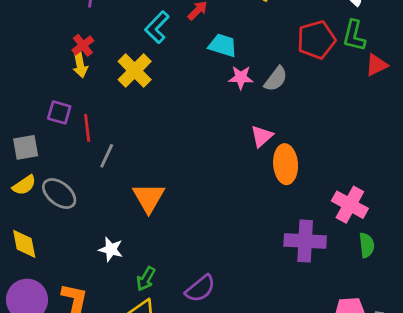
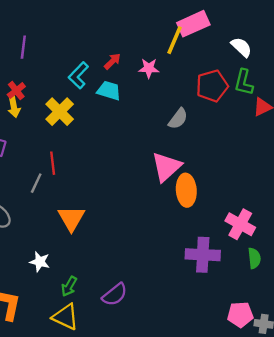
cyan trapezoid: (223, 45) -> (109, 91), moved
pink star: (241, 78) -> (149, 68), moved
red line: (87, 128) -> (53, 163), moved
pink triangle: (262, 136) -> (166, 167), size x1.6

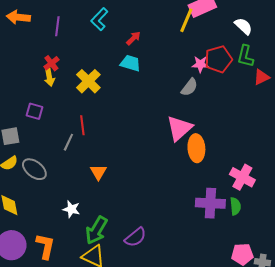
pink star: (149, 68) -> (200, 64), moved
cyan L-shape: (78, 75) -> (99, 19), moved
orange triangle: (71, 218) -> (98, 172), size x0.7
green semicircle: (254, 258) -> (235, 206), moved
green arrow: (69, 286) -> (96, 230), size x1.6

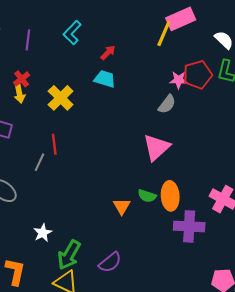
orange ellipse: (196, 148) -> (170, 196), moved
orange triangle: (98, 172) -> (122, 206), moved
green semicircle: (235, 206) -> (147, 196), moved, turned 114
white star: (71, 209) -> (43, 233), turned 30

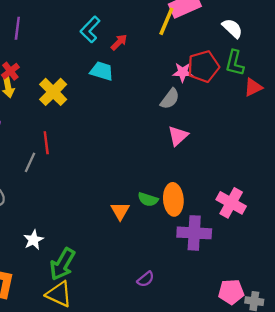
cyan L-shape: (72, 33) -> (90, 29), moved
red arrow: (108, 53) -> (119, 42), moved
pink triangle: (156, 147) -> (178, 136), moved, size x0.7
purple semicircle: (110, 262) -> (146, 279), moved, size x0.7

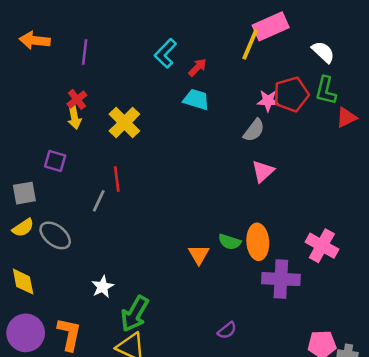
cyan trapezoid: (102, 71) -> (196, 99), moved

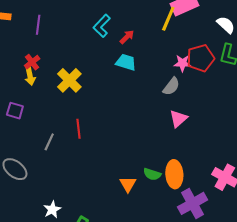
red line: (117, 179) -> (78, 129), moved
purple cross: (281, 279) -> (193, 203), turned -32

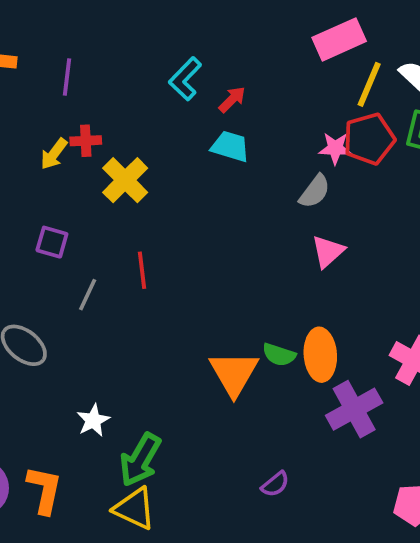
yellow line: (168, 19) -> (369, 84), moved
red cross: (32, 62) -> (86, 141), moved, turned 35
yellow arrow: (30, 76) -> (54, 154), moved, turned 48
purple square: (15, 111) -> (52, 242), moved
orange triangle: (128, 184) -> (234, 373), size x1.6

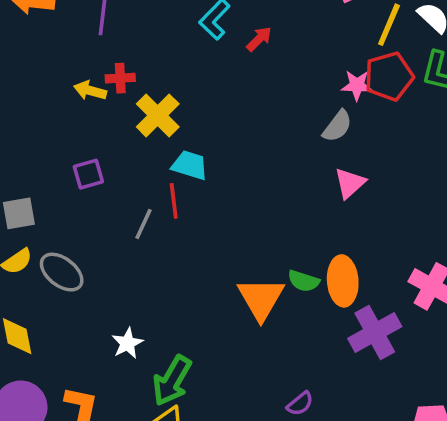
cyan trapezoid: (230, 146) -> (190, 165), moved
yellow arrow: (54, 154) -> (90, 91), turned 68
purple square: (52, 242) -> (88, 174), turned -32
gray line: (88, 295) -> (143, 224), moved

